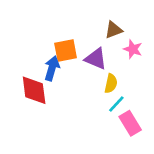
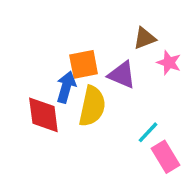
yellow semicircle: (111, 83) -> (92, 106), moved, size x1.6

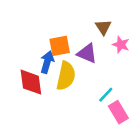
brown triangle: (145, 38) -> (103, 27), turned -42

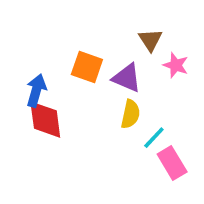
orange square: (60, 46) -> (87, 67), turned 30
blue arrow: (47, 62) -> (36, 91), moved
yellow semicircle: (66, 76) -> (130, 114), moved, size x0.7

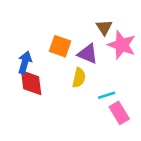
pink star: (176, 65) -> (122, 45), size x1.6
yellow semicircle: (130, 114) -> (79, 78), moved
cyan line: (154, 138) -> (107, 95), turned 30

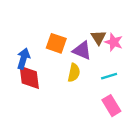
brown triangle: (104, 27) -> (98, 37), moved
pink star: (122, 45) -> (114, 42), size x0.7
cyan line: (107, 95) -> (109, 76), moved

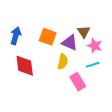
pink star: (114, 42) -> (95, 46), moved
blue arrow: (23, 59) -> (16, 36), moved
pink rectangle: (111, 106) -> (78, 82), moved

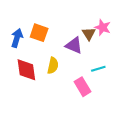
orange square: (48, 37) -> (39, 33), moved
pink star: (95, 46) -> (103, 27), moved
yellow semicircle: (63, 62) -> (53, 66), moved

